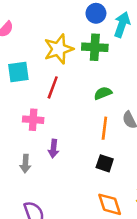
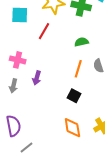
pink cross: (33, 120) -> (18, 60), moved

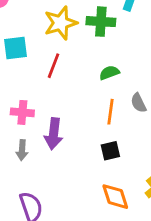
purple arrow: (37, 78) -> (54, 134), size x1.5
black square: (74, 96) -> (110, 151), turned -32

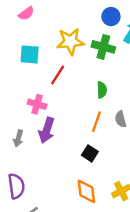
green semicircle: (109, 73) -> (102, 90), turned 98
pink cross: (22, 112) -> (37, 104), moved
black square: (110, 151) -> (90, 153), turned 35

